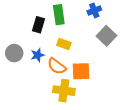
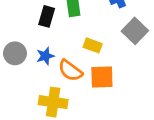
yellow rectangle: (64, 44) -> (93, 45), moved
yellow cross: (64, 91) -> (53, 102), moved

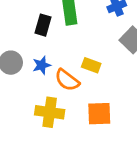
yellow rectangle: (93, 45) -> (91, 65), moved
orange square: (102, 77) -> (99, 114), moved

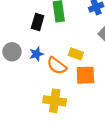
yellow cross: (50, 112) -> (55, 101), moved
orange square: (99, 114) -> (85, 75), moved

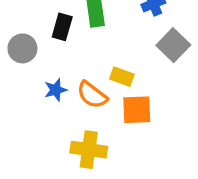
gray circle: (12, 52) -> (22, 48), moved
blue star: (36, 54) -> (56, 90), moved

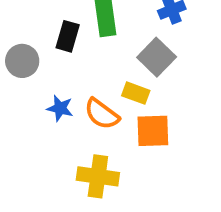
gray square: (173, 45) -> (157, 57), moved
blue star: (56, 90) -> (60, 108), turned 30

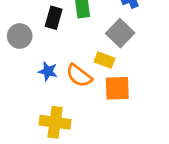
yellow cross: (98, 176) -> (55, 122), moved

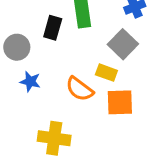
blue star: (48, 71) -> (30, 82), moved

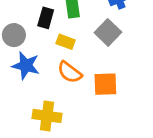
yellow rectangle: (106, 73) -> (66, 42), moved
blue star: (30, 82) -> (26, 66), size x1.5

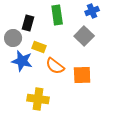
black rectangle: (46, 18) -> (28, 23), moved
yellow rectangle: (66, 42) -> (39, 47), moved

